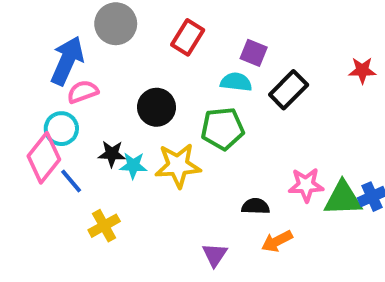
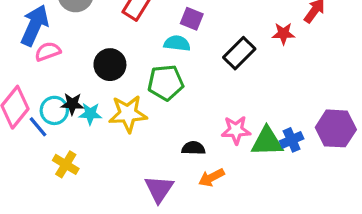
black rectangle: (289, 90) -> (239, 53), moved
cyan circle: (61, 129) -> (54, 110), moved
yellow cross: (104, 226) -> (66, 164), turned -30
purple triangle: (215, 255) -> (159, 189), size x1.4

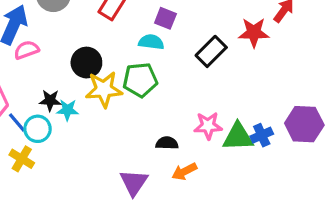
red star: (283, 34) -> (254, 33), size x1.4
cyan circle: (54, 110) -> (38, 129), moved
yellow star: (128, 114) -> (104, 89), moved
yellow cross: (66, 164) -> (22, 159), moved

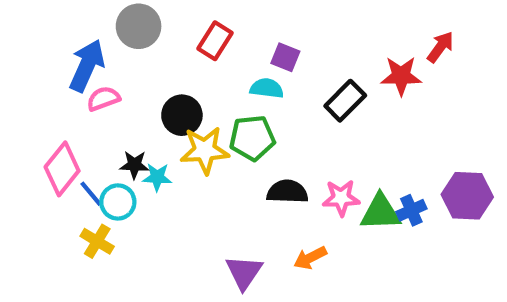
black semicircle: (167, 143) -> (287, 192), moved, size x1.4

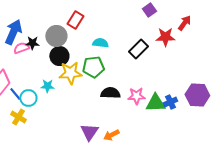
gray circle: (139, 26) -> (56, 36), moved
purple square: (285, 57) -> (149, 10), moved, turned 32
black star: (134, 165) -> (32, 43), moved
orange arrow: (310, 258) -> (111, 135), moved

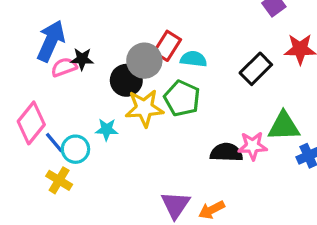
red rectangle: (75, 20) -> (167, 46), moved
gray circle: (56, 36) -> (144, 61), moved
green pentagon: (93, 67) -> (182, 98), turned 30
black semicircle: (110, 93) -> (226, 152), moved
green triangle: (155, 103) -> (284, 126), moved

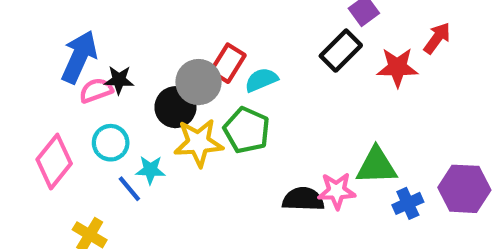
cyan semicircle: (194, 59) -> (261, 80), turned -30
black rectangle: (256, 69) -> (341, 51), moved
blue line: (54, 143) -> (129, 189), moved
cyan circle: (75, 149) -> (111, 143), moved

